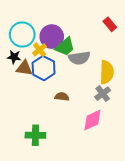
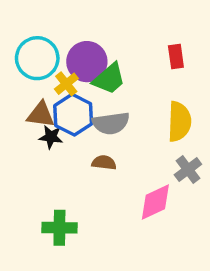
red rectangle: (110, 24) -> (176, 56), moved, turned 32
black star: (14, 57) -> (51, 137), moved
gray semicircle: (79, 58) -> (111, 123), moved
gray cross: (103, 94) -> (188, 169), moved

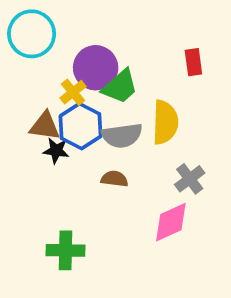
cyan circle: (37, 58) -> (32, 34), moved
yellow semicircle: (179, 122) -> (165, 122), moved
gray cross: (188, 169) -> (190, 179), moved

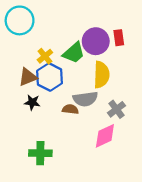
purple circle: (96, 68) -> (96, 41), moved
brown triangle: (45, 126) -> (28, 77), turned -30
gray semicircle: (122, 136) -> (85, 99), moved
black star: (56, 151) -> (32, 102), moved

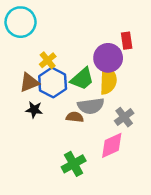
purple circle: (96, 41) -> (108, 58), moved
green trapezoid: (74, 53) -> (82, 79), moved
green cross: (40, 153) -> (74, 164), moved, turned -30

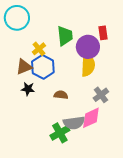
green trapezoid: (82, 79) -> (65, 36), moved, turned -55
gray semicircle: (91, 106) -> (74, 123), moved

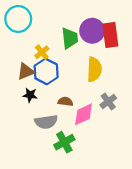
red rectangle: (103, 33) -> (110, 35), size x1.6
purple circle: (88, 47) -> (92, 31), moved
pink diamond: (91, 118) -> (84, 114), moved
gray semicircle: (74, 123) -> (46, 122), moved

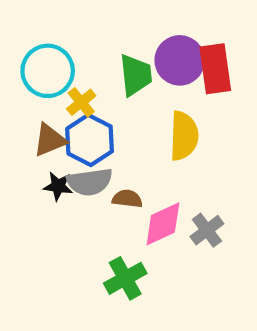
cyan circle: (18, 19) -> (48, 71), moved
gray cross: (108, 101) -> (207, 230), moved
gray semicircle: (46, 122) -> (90, 182), moved

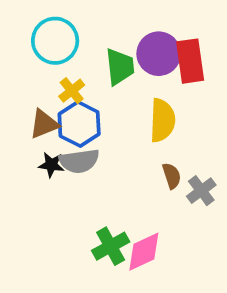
cyan circle: (48, 71) -> (55, 41), moved
brown semicircle: (127, 199) -> (172, 176), moved, turned 65
pink diamond: (163, 224) -> (144, 252), moved
gray cross: (207, 230) -> (201, 191), moved

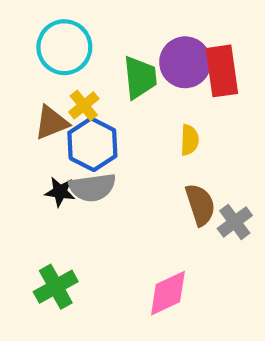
yellow semicircle: (162, 120) -> (189, 140), size x0.6
brown triangle: (44, 124) -> (51, 123), moved
brown semicircle: (172, 176) -> (200, 205), size x1.4
green cross: (111, 246) -> (56, 287), moved

